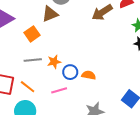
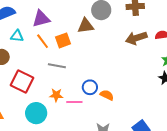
orange star: (54, 62) -> (56, 95), moved
orange line: (28, 87) -> (43, 41), moved

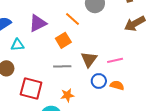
brown triangle: (86, 26) -> (89, 59), moved, turned -36
orange line: (43, 41) -> (73, 19), moved
pink line: (74, 102) -> (115, 60), moved

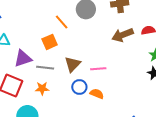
purple triangle: (38, 23) -> (23, 58), moved
orange star: (67, 95) -> (42, 88), moved

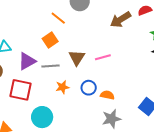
blue circle: (79, 87) -> (89, 88), moved
orange star: (42, 88) -> (62, 87), moved
orange semicircle: (97, 94) -> (107, 95), moved

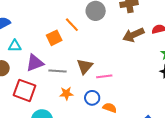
orange square: (50, 40) -> (54, 38), moved
pink line: (103, 57) -> (104, 76), moved

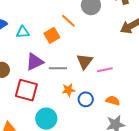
cyan triangle: (15, 46) -> (23, 32), moved
blue circle: (92, 98) -> (86, 99), moved

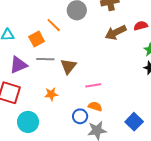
gray line: (58, 68) -> (45, 59), moved
pink line: (105, 70) -> (93, 85), moved
blue circle: (86, 99) -> (80, 116), moved

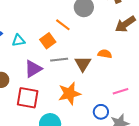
pink line: (93, 85) -> (121, 91), moved
orange star: (51, 94) -> (69, 94), size x1.6
orange semicircle: (95, 106) -> (105, 54), moved

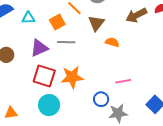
brown triangle: (83, 64) -> (96, 23), moved
red square: (28, 98) -> (44, 76), moved

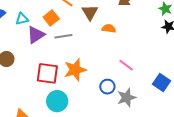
purple triangle: (39, 48) -> (36, 35), moved
pink line: (123, 81) -> (126, 65), turned 56

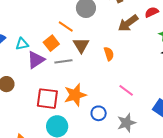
brown triangle: (90, 12) -> (81, 45), moved
orange semicircle: (109, 29) -> (109, 54), turned 64
blue circle: (107, 87) -> (99, 113), moved

